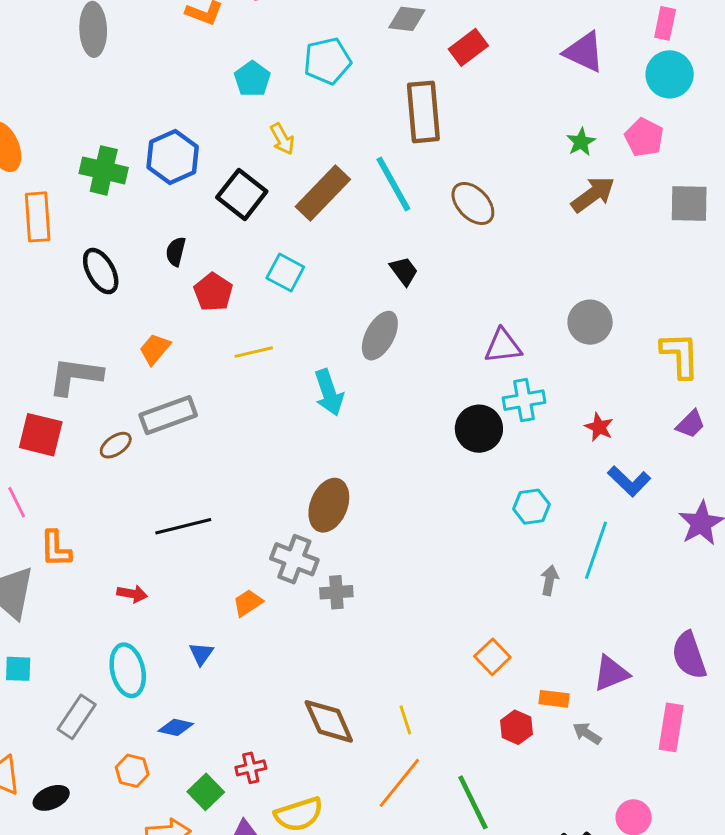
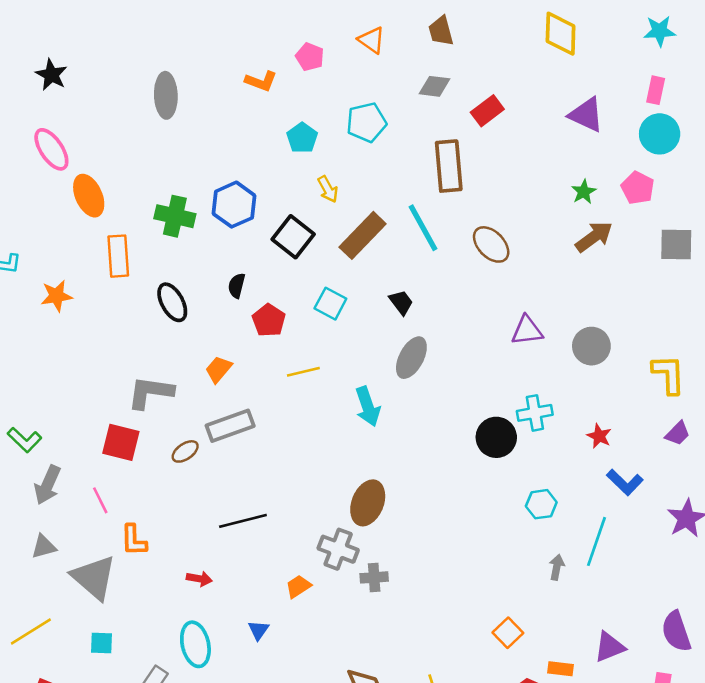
black trapezoid: (404, 271) -> (401, 302), moved
purple triangle: (503, 346) -> (527, 331), moved

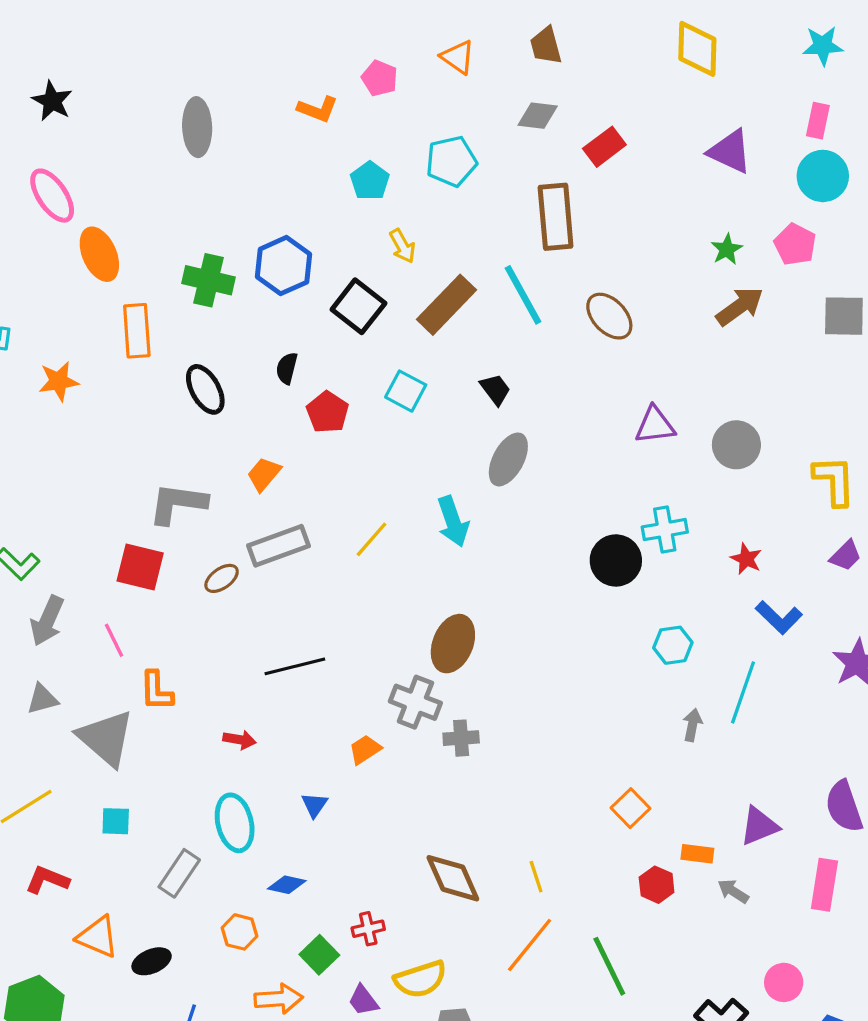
yellow line: (303, 372) -> (371, 539), moved, turned -36

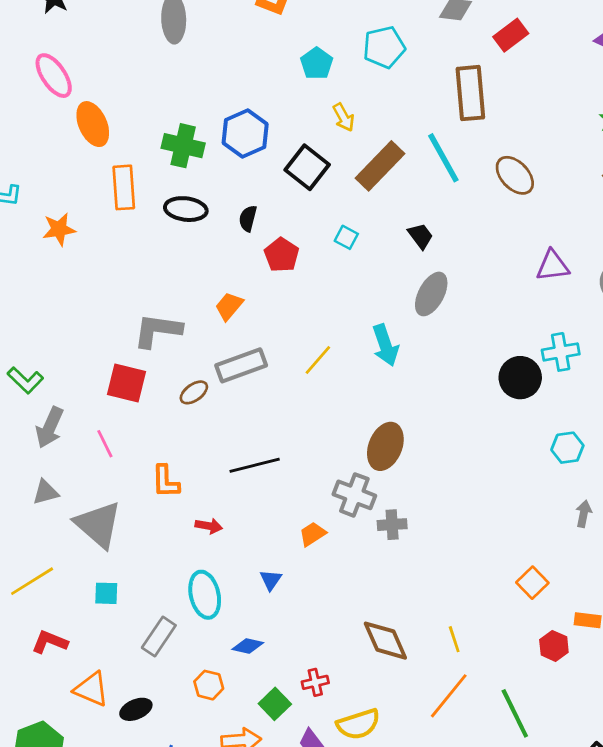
black ellipse: (205, 389) -> (186, 209), moved, turned -54
cyan square: (406, 391) -> (346, 237), size x0.7
orange L-shape: (156, 691) -> (166, 481), moved

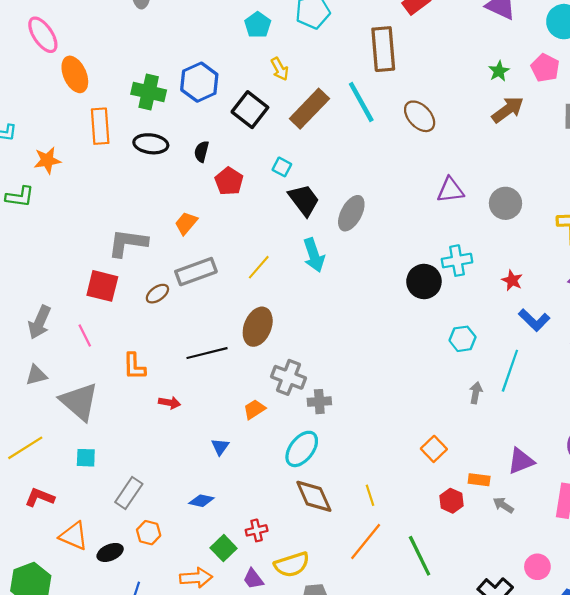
black trapezoid: (420, 236) -> (304, 200), moved, size x1.5
green L-shape: (25, 380) -> (20, 197), moved, turned -36
brown ellipse: (385, 446) -> (258, 327), moved
cyan ellipse: (205, 595) -> (302, 449), moved, turned 51
orange hexagon: (209, 685) -> (149, 533), moved

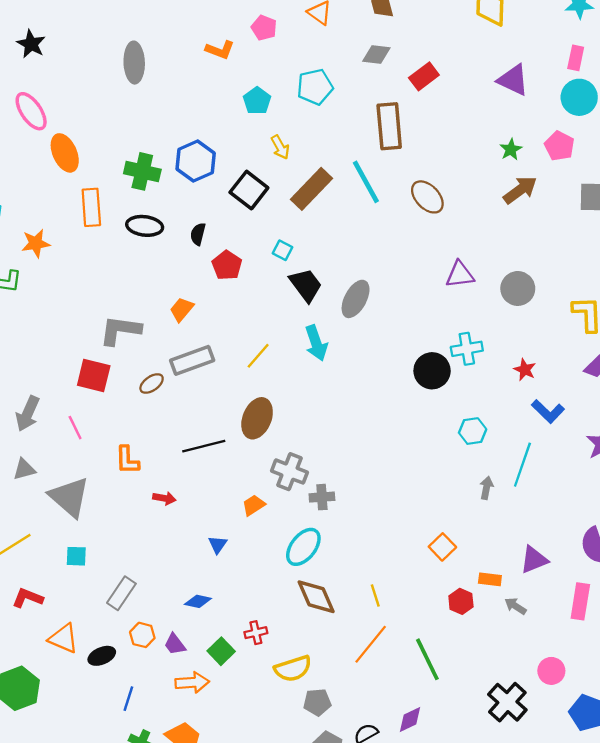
purple trapezoid: (253, 579) -> (175, 644), moved

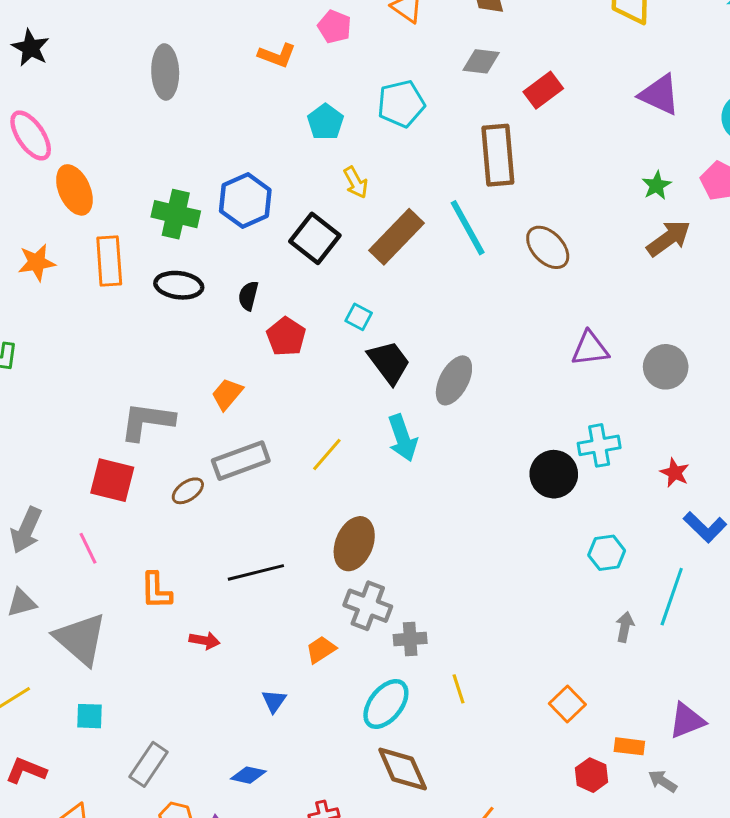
orange star: (36, 243) -> (37, 262), moved
brown ellipse: (257, 418) -> (354, 544), moved
yellow line: (375, 596) -> (459, 689), moved

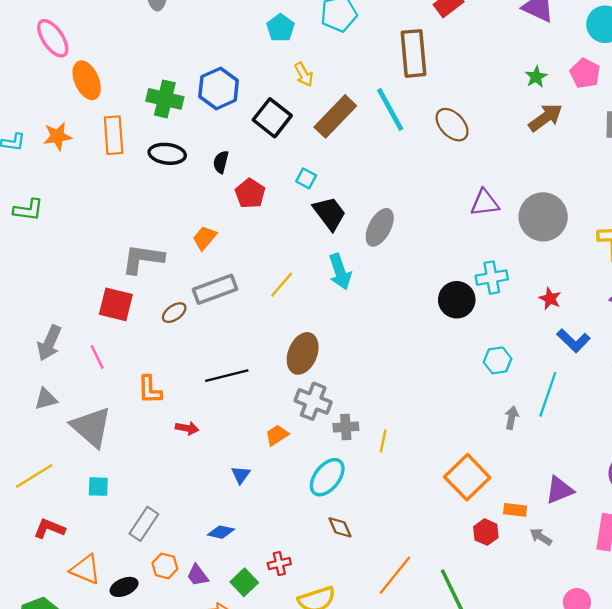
gray circle: (666, 367) -> (543, 217), size x1.4
yellow line: (459, 689) -> (383, 441), moved, turned 30
orange square: (567, 704) -> (467, 477), size x1.6
brown diamond: (403, 769) -> (340, 527), size x0.6

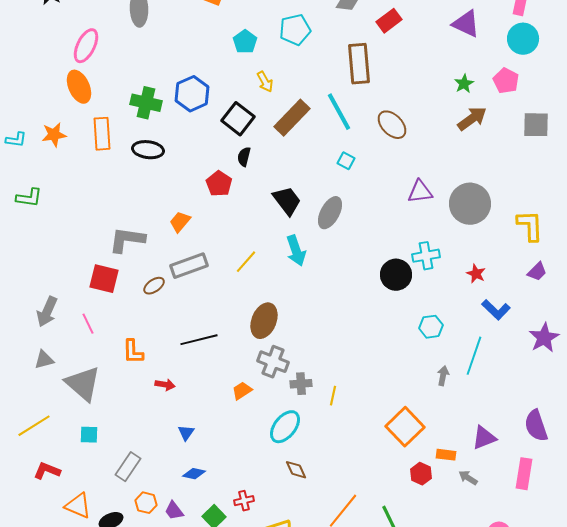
pink ellipse: (53, 38) -> (86, 46), moved, turned 60
black semicircle: (221, 162) -> (244, 157), moved
cyan square: (306, 178) -> (346, 161), moved
blue triangle: (241, 475) -> (186, 433), moved

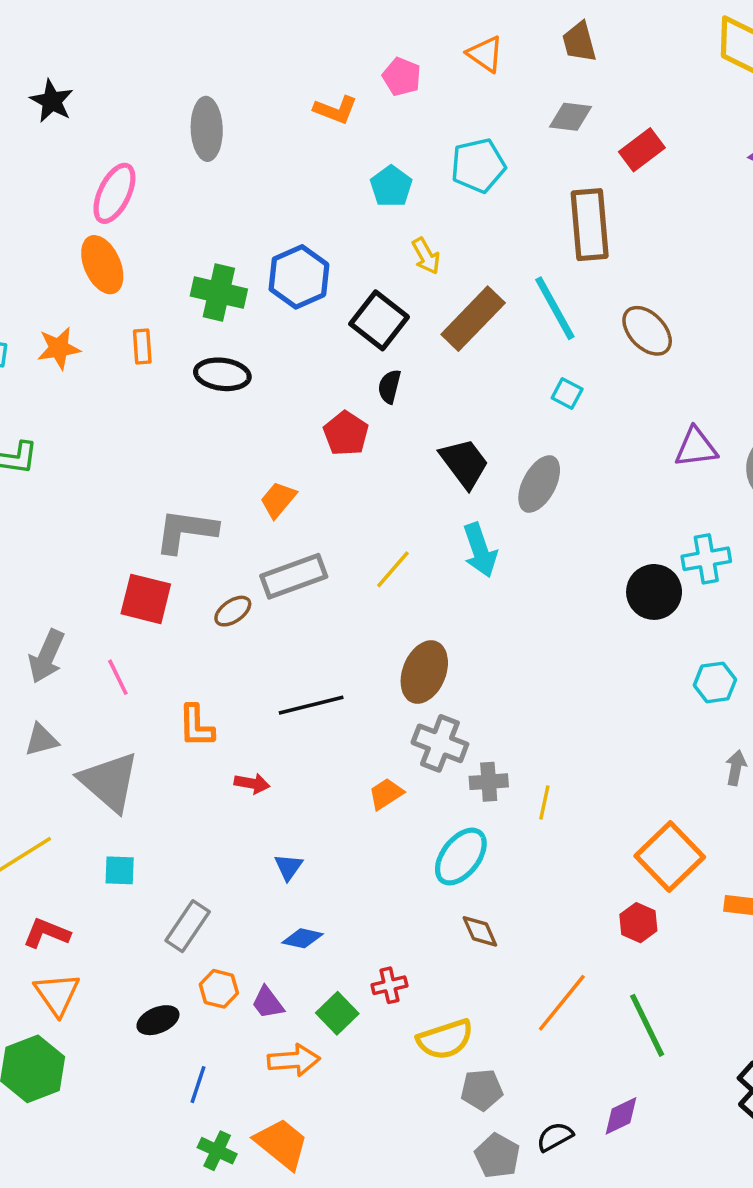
orange rectangle: (102, 134) -> (142, 346), size x0.6
red hexagon: (421, 474) -> (638, 923), moved
orange triangle: (78, 506) -> (57, 994), moved, turned 32

